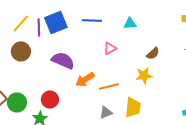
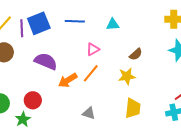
orange line: (109, 86) -> (91, 73), moved, turned -36
yellow trapezoid: (133, 107) -> (133, 108), moved
gray triangle: (106, 112) -> (89, 113), turned 40

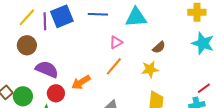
cyan triangle: (113, 24) -> (136, 17), size x1.6
purple semicircle: (46, 61) -> (47, 69), moved
orange arrow: (68, 80) -> (81, 82), moved

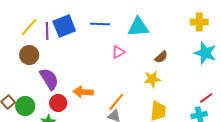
orange line: (114, 66) -> (116, 102), moved
purple semicircle: (47, 69) -> (49, 79), turned 35
orange arrow: (81, 82) -> (83, 92), turned 36

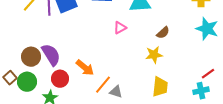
brown circle: (29, 55) -> (31, 57), moved
orange arrow: (83, 92) -> (85, 68), turned -144
orange line: (116, 102) -> (103, 85), moved

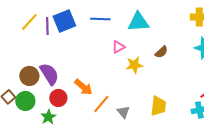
yellow star: (154, 55) -> (134, 65), moved
gray triangle: (116, 92) -> (123, 112), moved, turned 32

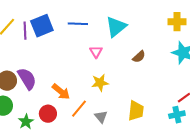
cyan triangle: (138, 22) -> (116, 27), turned -35
pink triangle: (118, 47) -> (96, 52), turned -32
yellow star: (134, 65) -> (100, 83), moved
red circle: (58, 98) -> (48, 114), moved

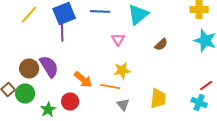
purple line: (25, 31) -> (62, 32), moved
orange line: (79, 109) -> (110, 86), moved, turned 60
cyan cross: (177, 115) -> (199, 102), turned 35

